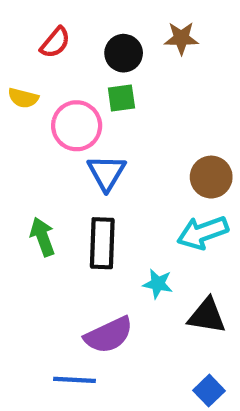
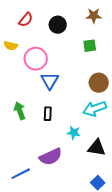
brown star: (181, 38) -> (94, 16), moved
green square: (121, 98) -> (90, 46), moved
black rectangle: (102, 243) -> (48, 114), size x0.6
blue line: (74, 380) -> (21, 174), moved, turned -30

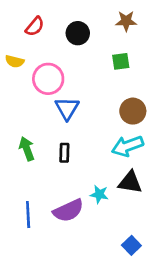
cyan star: (74, 133) -> (99, 194), moved
black triangle: (97, 148) -> (130, 182), moved
blue line: (21, 174) -> (28, 215), moved, turned -66

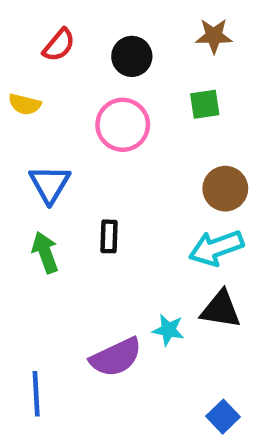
pink circle: (48, 79) -> (123, 125), moved
blue triangle: (67, 108) -> (50, 184), moved
black rectangle: (64, 153) -> (109, 236), moved
blue line: (28, 215) -> (36, 394), moved

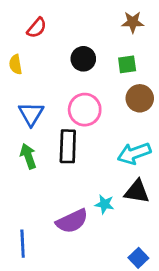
black circle: (132, 56) -> (83, 59), moved
yellow semicircle: (25, 104) -> (16, 64), turned 66
pink circle: (123, 125) -> (85, 110), moved
brown circle: (225, 189) -> (140, 98), moved
black rectangle: (109, 236) -> (68, 146), size x1.6

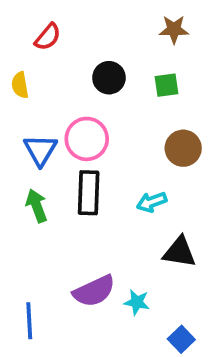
brown circle: (140, 98) -> (183, 148), moved
pink circle: (85, 110) -> (87, 139), moved
cyan arrow: (134, 153) -> (152, 202), moved, size x0.7
cyan star: (104, 204) -> (137, 302), moved

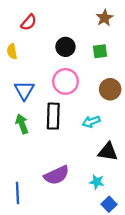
brown star: (174, 29) -> (105, 18), turned -30
pink circle: (87, 139) -> (65, 81), moved
cyan star: (137, 302) -> (97, 182), moved

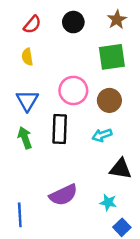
black circle: (65, 47) -> (73, 22), moved
yellow semicircle: (12, 51) -> (27, 57), moved
green square: (100, 51) -> (112, 57), size x1.6
brown circle: (110, 89) -> (109, 100), moved

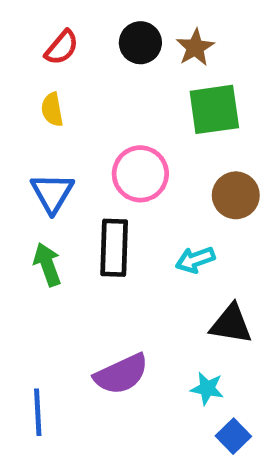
brown star: (117, 20) -> (195, 47), moved
brown circle: (109, 100) -> (236, 195), moved

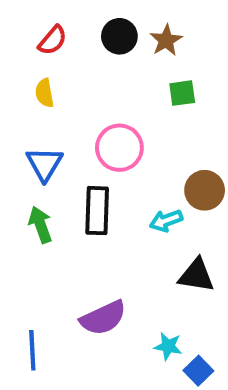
green square: (214, 109) -> (182, 93), size x0.6
brown circle: (236, 195) -> (205, 190), moved
cyan star: (207, 388) -> (168, 346), moved

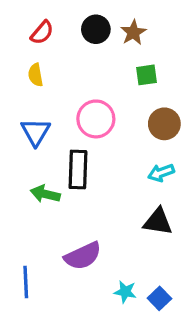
brown circle: (205, 190) -> (164, 124), moved
cyan arrow: (166, 221) -> (161, 173), moved
green arrow: (40, 225) -> (45, 194), moved, turned -56
cyan star: (168, 346) -> (125, 292), moved

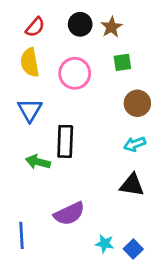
yellow semicircle: (36, 75) -> (30, 62), size x1.5
pink circle: (96, 119) -> (75, 73), moved

